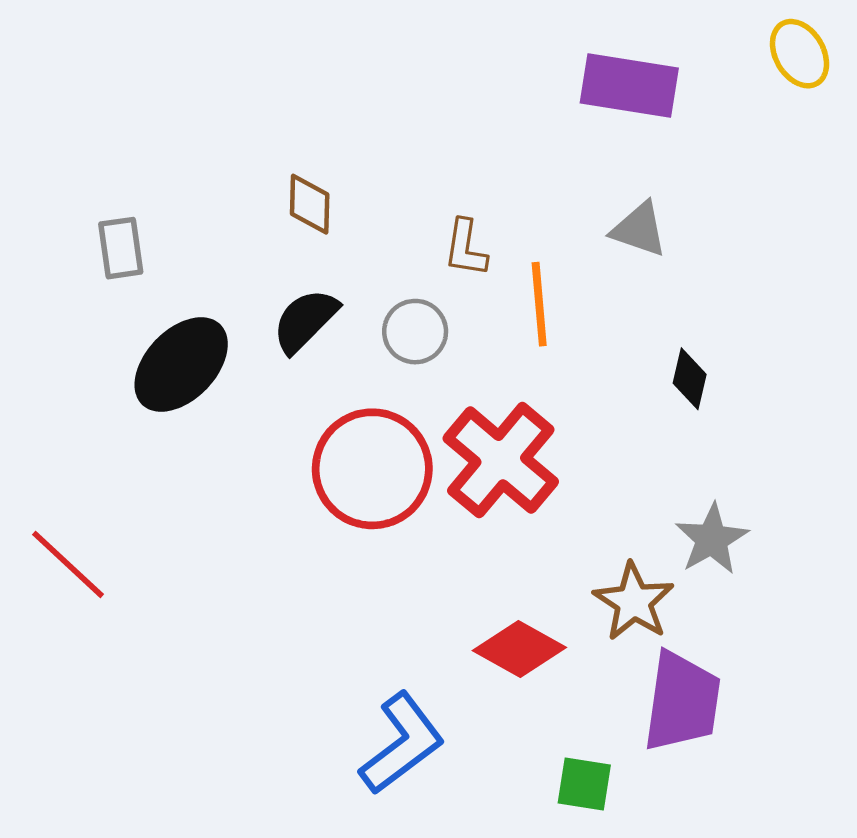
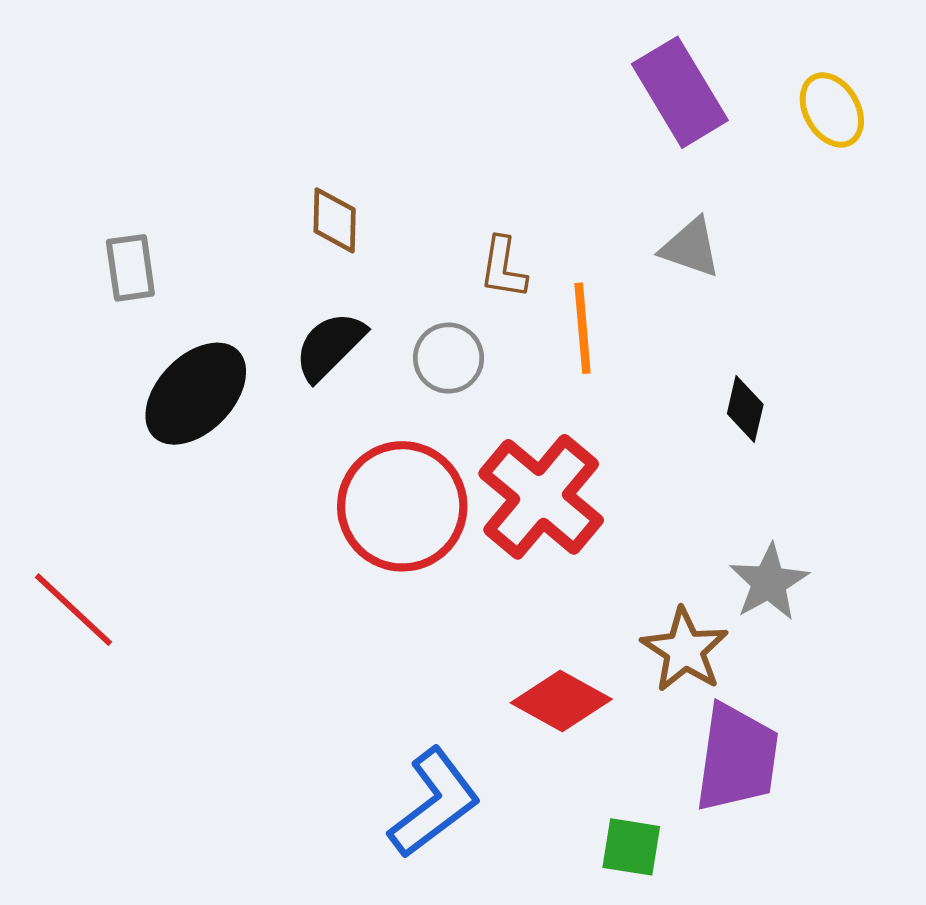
yellow ellipse: (800, 54) -> (832, 110), moved
purple rectangle: (629, 86) -> (680, 92), turned 50

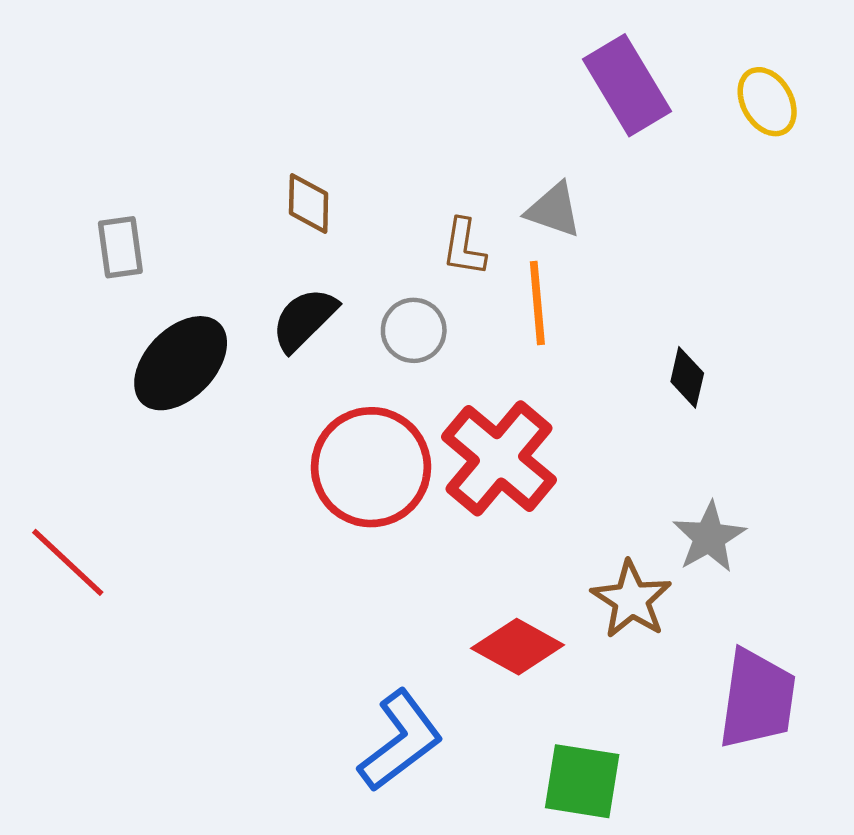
gray triangle: (691, 248) -> (554, 210), moved
purple trapezoid: (737, 758) -> (757, 699), moved
green square: (631, 847) -> (582, 781), size x1.4

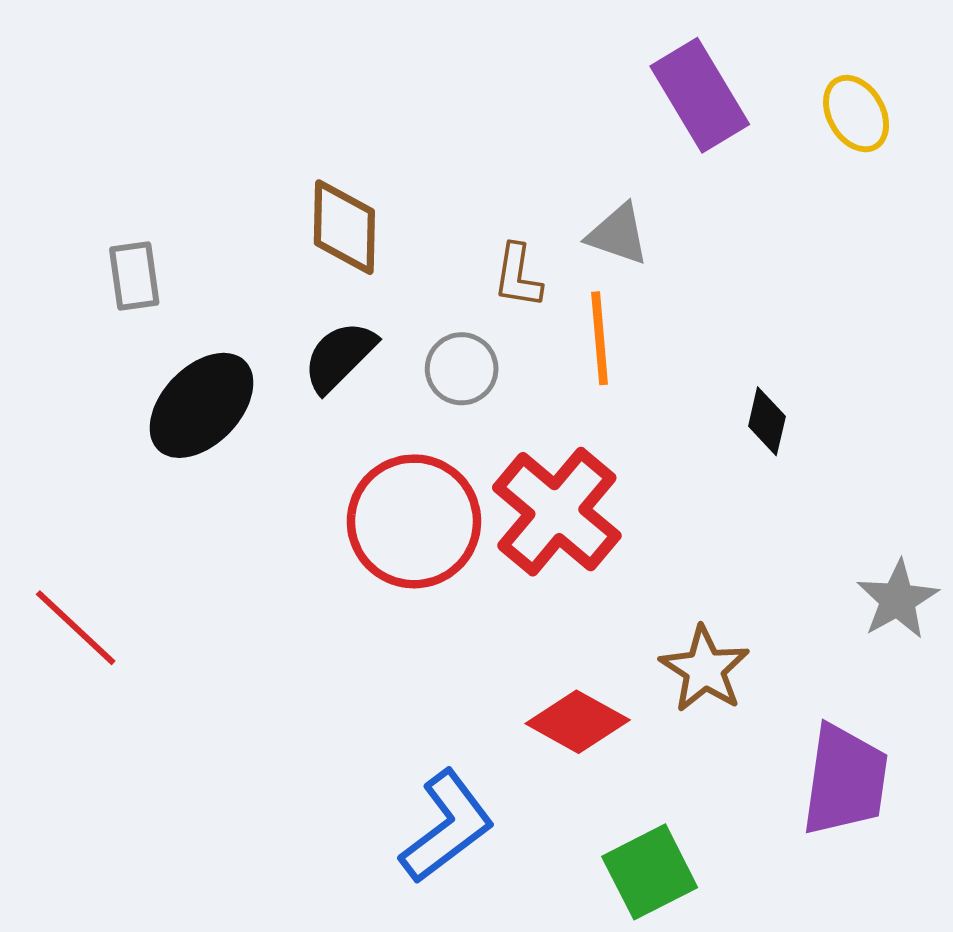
brown diamond: (309, 203) -> (344, 227), size x1.4
gray star: (709, 537) -> (898, 600), moved
green square: (582, 781) -> (650, 872), turned -36

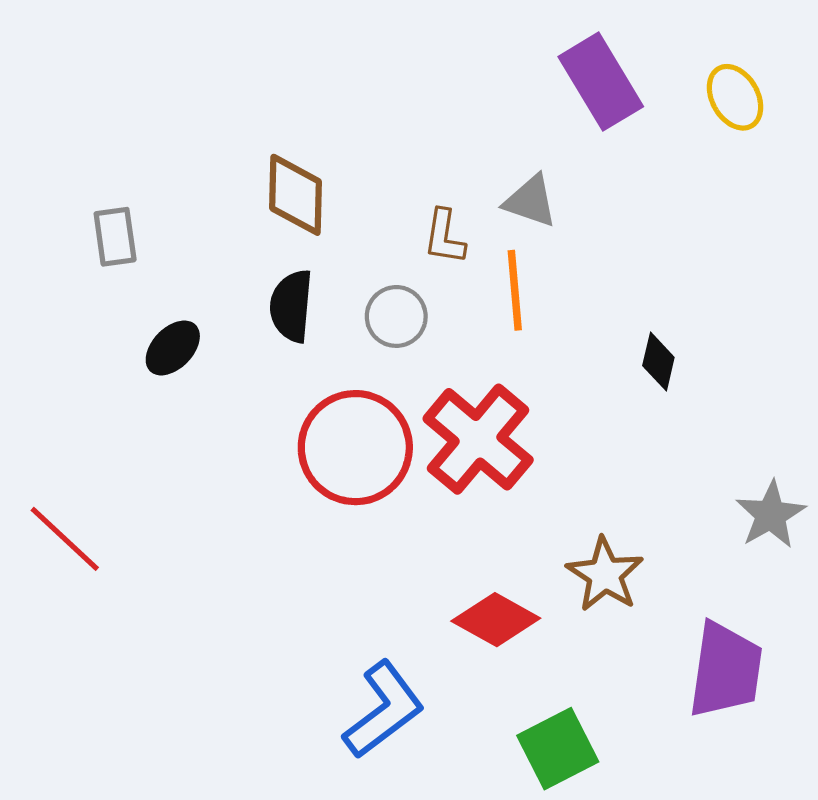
black semicircle: (339, 357) -> (291, 306), turned -40
black ellipse: (201, 405) -> (173, 348), size x0.6

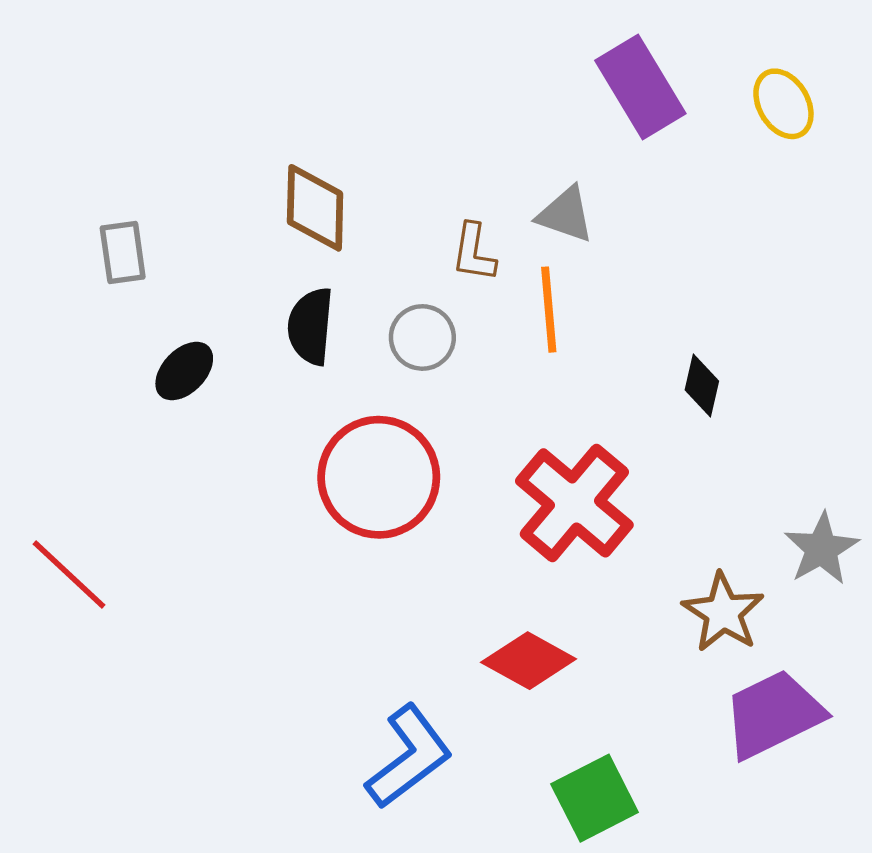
red cross: (478, 439) -> (574, 503), moved
brown star: (605, 575) -> (723, 613), moved
purple trapezoid: (726, 670) -> (773, 714), turned -124

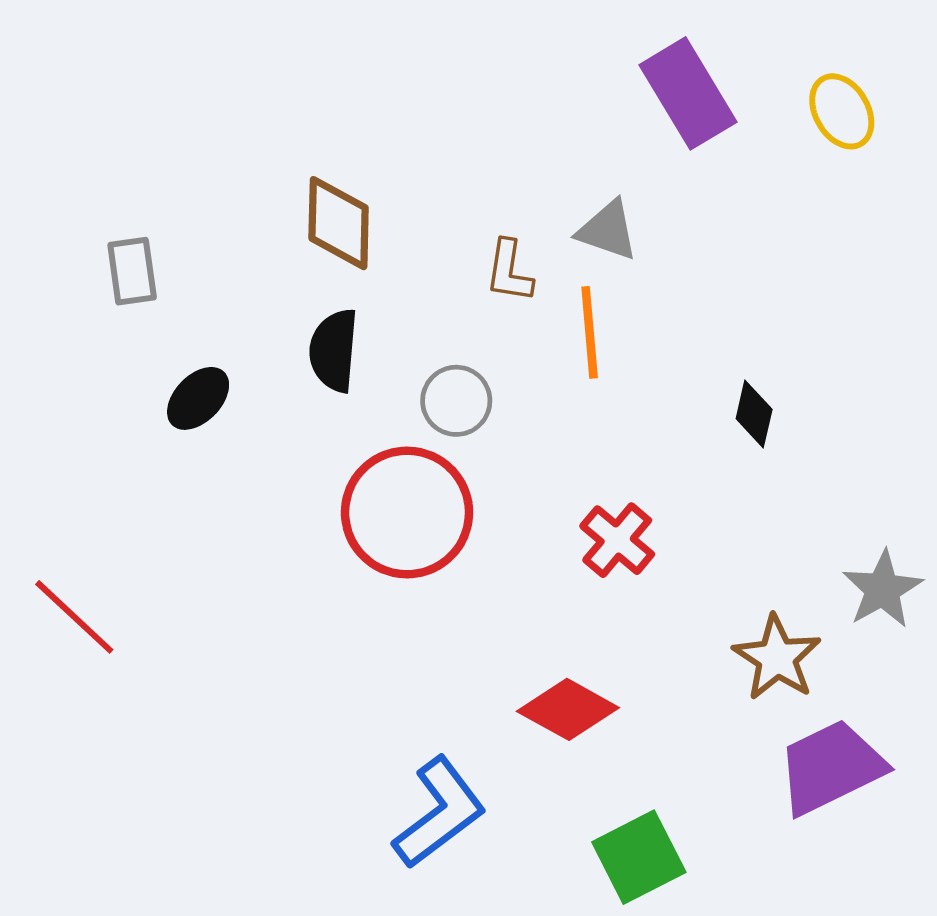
gray circle: (422, 337) -> (456, 401), moved
red cross: (574, 503) -> (617, 540), size x0.6

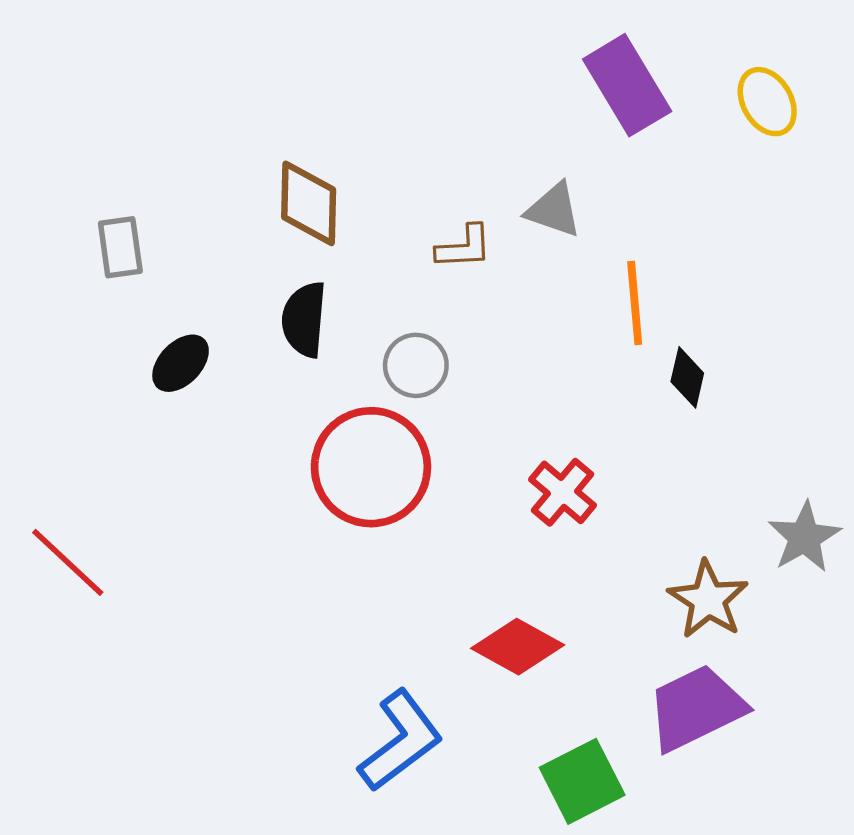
brown L-shape: (509, 271) -> (464, 247), turned -102
orange line: (590, 332) -> (635, 303), moved
purple trapezoid: (831, 767) -> (696, 708), moved

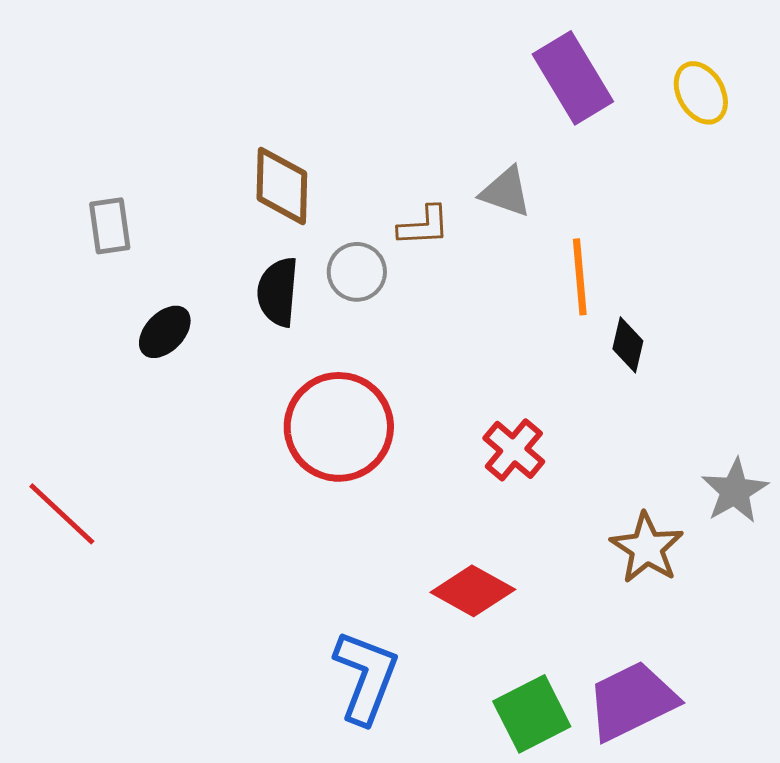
gray circle: (416, 365) -> (357, 272), moved
purple trapezoid: (696, 708) -> (632, 701), moved
blue L-shape: (401, 741) -> (366, 677), turned -32

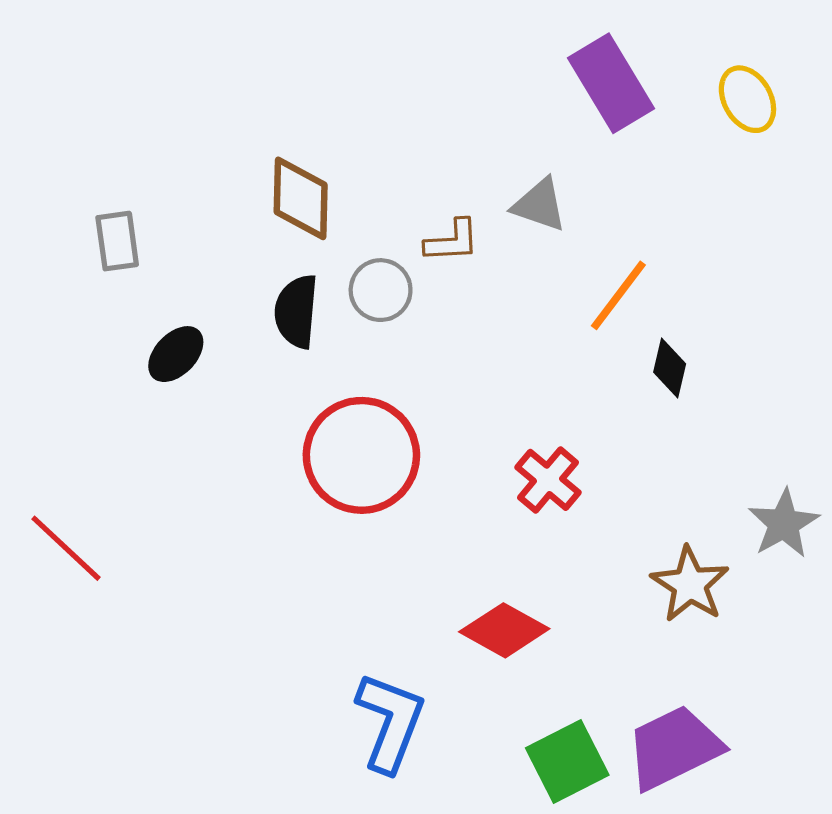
orange line: (580, 277) -> (618, 295), turned 42

